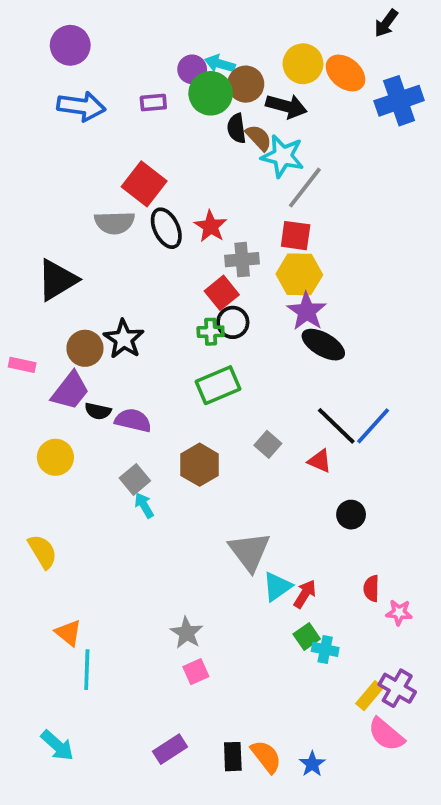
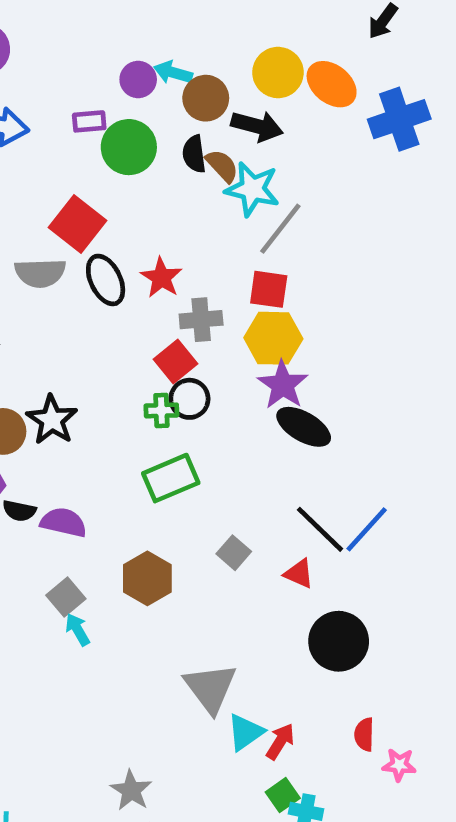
green circle: (211, 93) -> (129, 147), moved
black circle: (351, 515) -> (339, 641), size x1.6

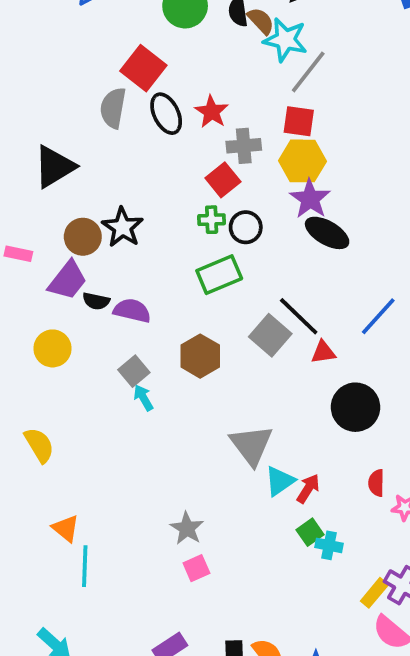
gray semicircle: (40, 273) -> (113, 108), turned 102
black circle: (189, 399) -> (246, 227), moved
black line: (320, 529) -> (299, 316), moved
gray square: (234, 553) -> (270, 335), size x1.5
red triangle: (299, 574) -> (323, 352), turned -32

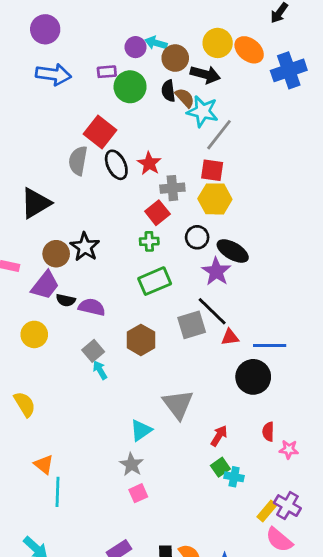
purple star: (310, 199) -> (216, 272), moved
black circle: (246, 227) -> (197, 237), moved
blue line: (378, 316) -> (270, 345), moved, turned 48
gray square: (270, 335) -> (192, 325), turned 32
cyan triangle: (280, 481) -> (141, 430), moved

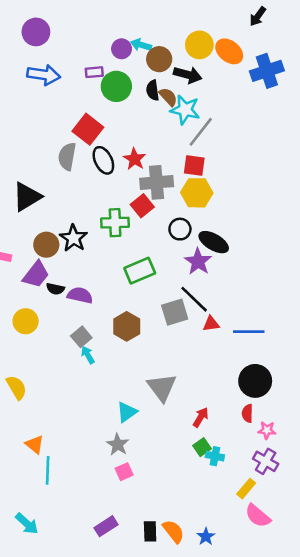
gray cross: (172, 188) -> (157, 182), size x1.4
green cross: (149, 241) -> (115, 223), moved, size x1.5
black circle: (253, 377) -> (255, 381), moved
purple cross: (287, 506) -> (266, 461), moved

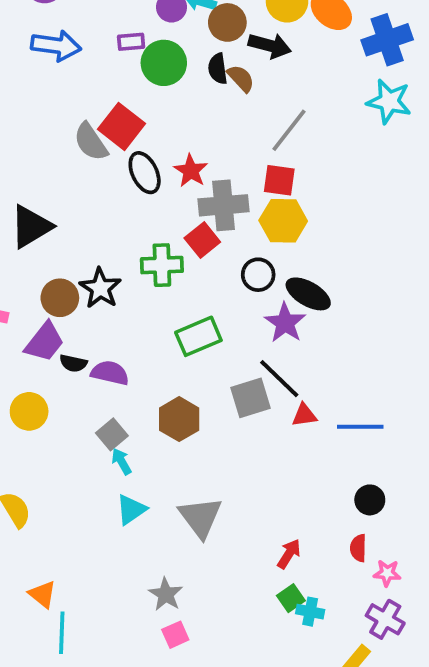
cyan star: (185, 110) -> (389, 101), moved
gray semicircle: (67, 156) -> (91, 142), moved, turned -44
black circle: (255, 381) -> (370, 500), size x0.6
gray triangle: (162, 387) -> (200, 517), moved
cyan triangle: (127, 412) -> (131, 510), moved

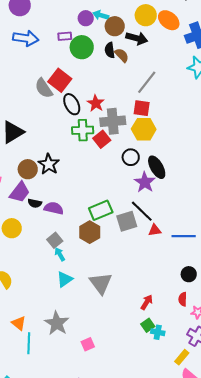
green cross: (162, 265) -> (83, 130), moved
black ellipse: (308, 294) -> (157, 167), turned 30
green rectangle: (198, 336) -> (101, 210), moved
gray star: (166, 594) -> (57, 323), moved, size x1.4

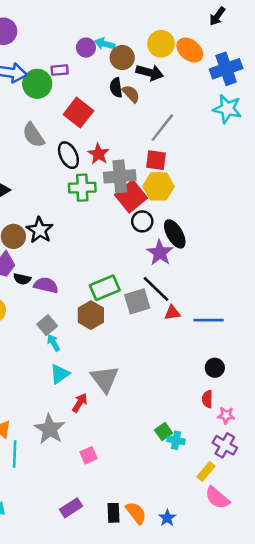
green circle: (82, 47) -> (37, 84), moved
red square: (60, 80) -> (78, 113), moved
red square: (102, 139) -> (131, 196), moved, size x1.4
red arrow: (147, 302) -> (80, 403), moved

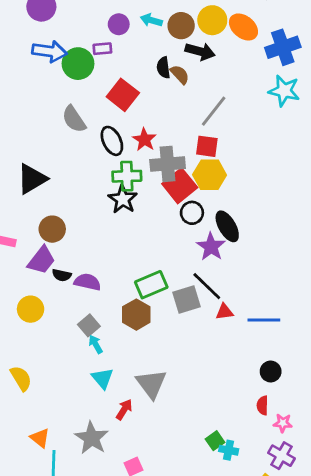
purple circle: (86, 48) -> (119, 24), moved
brown circle: (122, 58) -> (181, 26), moved
black star: (40, 230) -> (123, 199), moved
cyan triangle: (60, 374) -> (102, 378), turned -35

